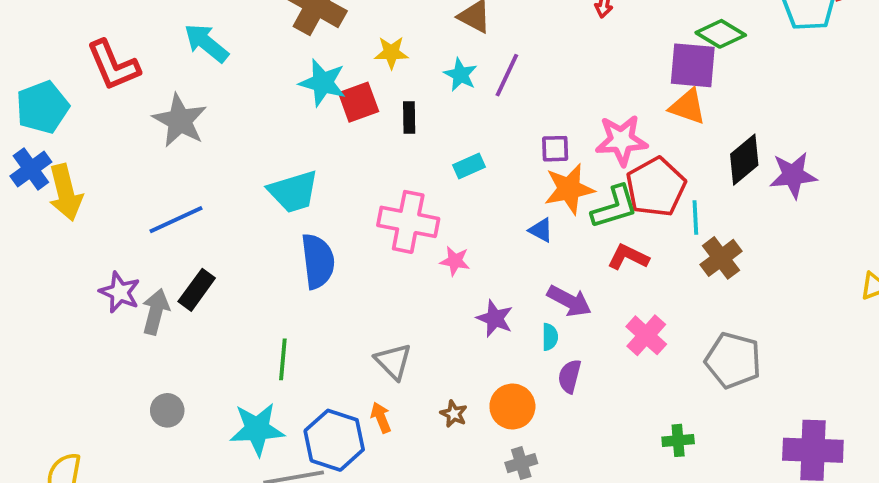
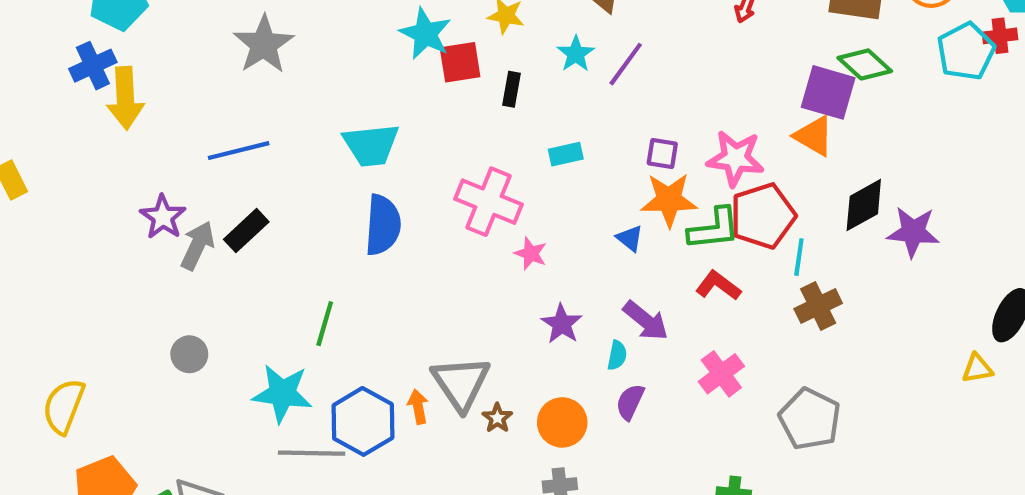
gray triangle: (393, 361) -> (461, 383), moved, size x1.4

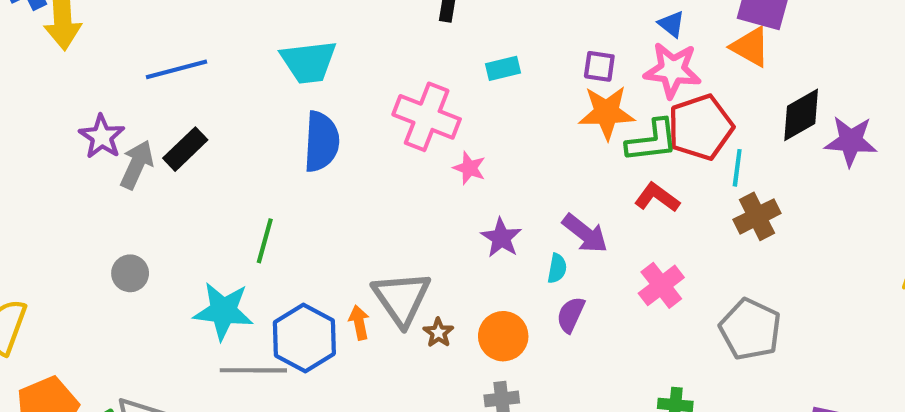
blue triangle: (630, 238) -> (671, 24), moved

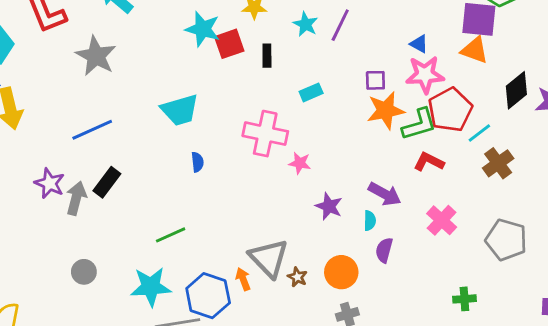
blue semicircle: (321, 142) -> (197, 162), size x0.5
cyan line: (737, 168) -> (479, 133), turned 55
green line: (265, 241) -> (171, 235), turned 60

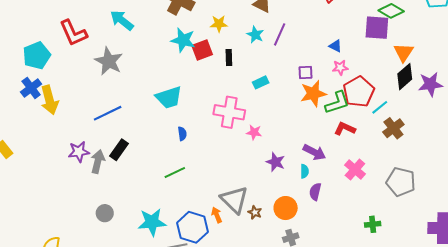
orange triangle: (475, 50) -> (404, 52), moved, turned 45
pink star: (425, 75) -> (340, 68), size x0.6
purple star: (50, 183) -> (79, 152), turned -30
green line: (171, 235) -> (175, 173), moved

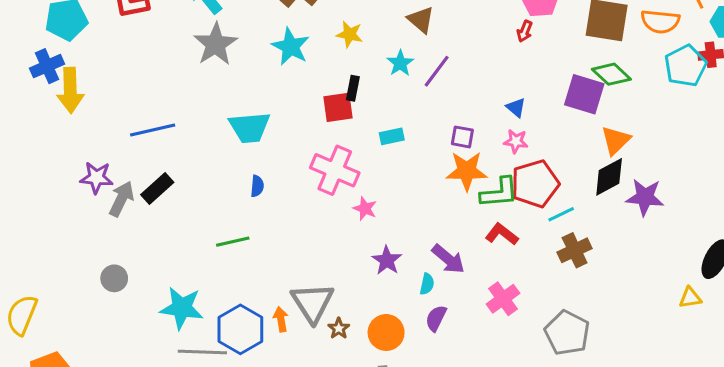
red square: (202, 50) -> (338, 107), moved
gray star: (109, 61) -> (215, 44), moved

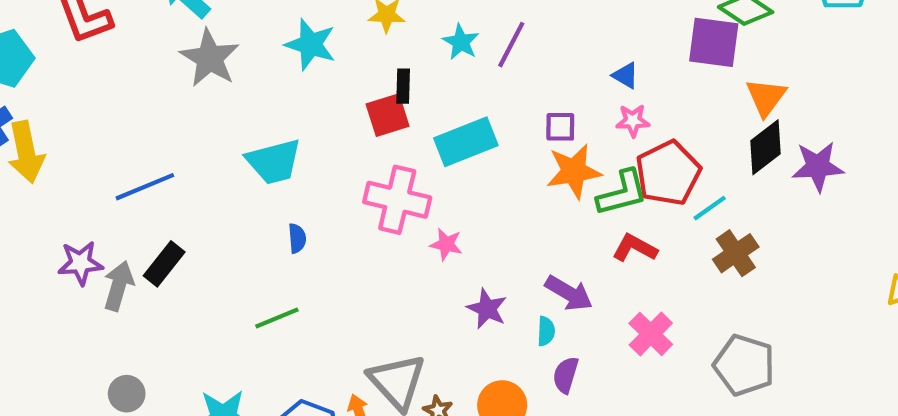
cyan rectangle: (392, 136) -> (466, 142), size x1.8

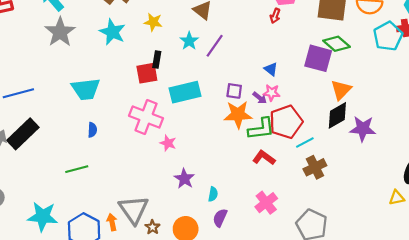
black rectangle: (164, 264) -> (23, 134), size x1.4
purple arrow: (569, 293) -> (260, 98), moved, size x0.6

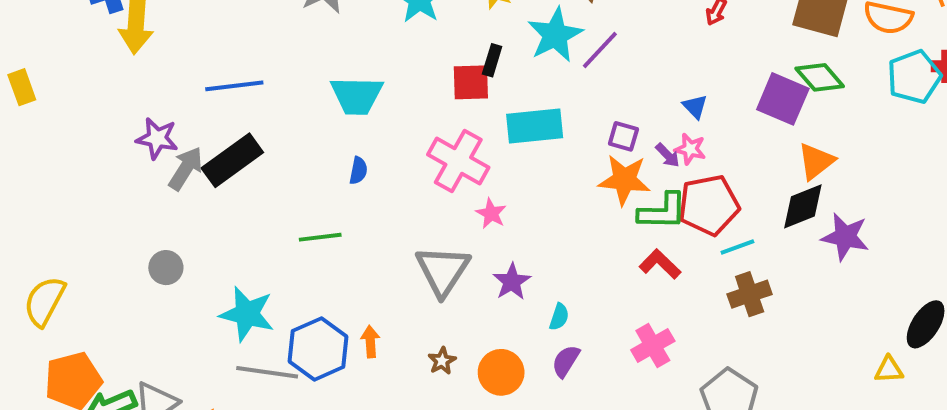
cyan star: (189, 41) -> (555, 35), size x1.6
gray triangle: (134, 210) -> (443, 271), moved

